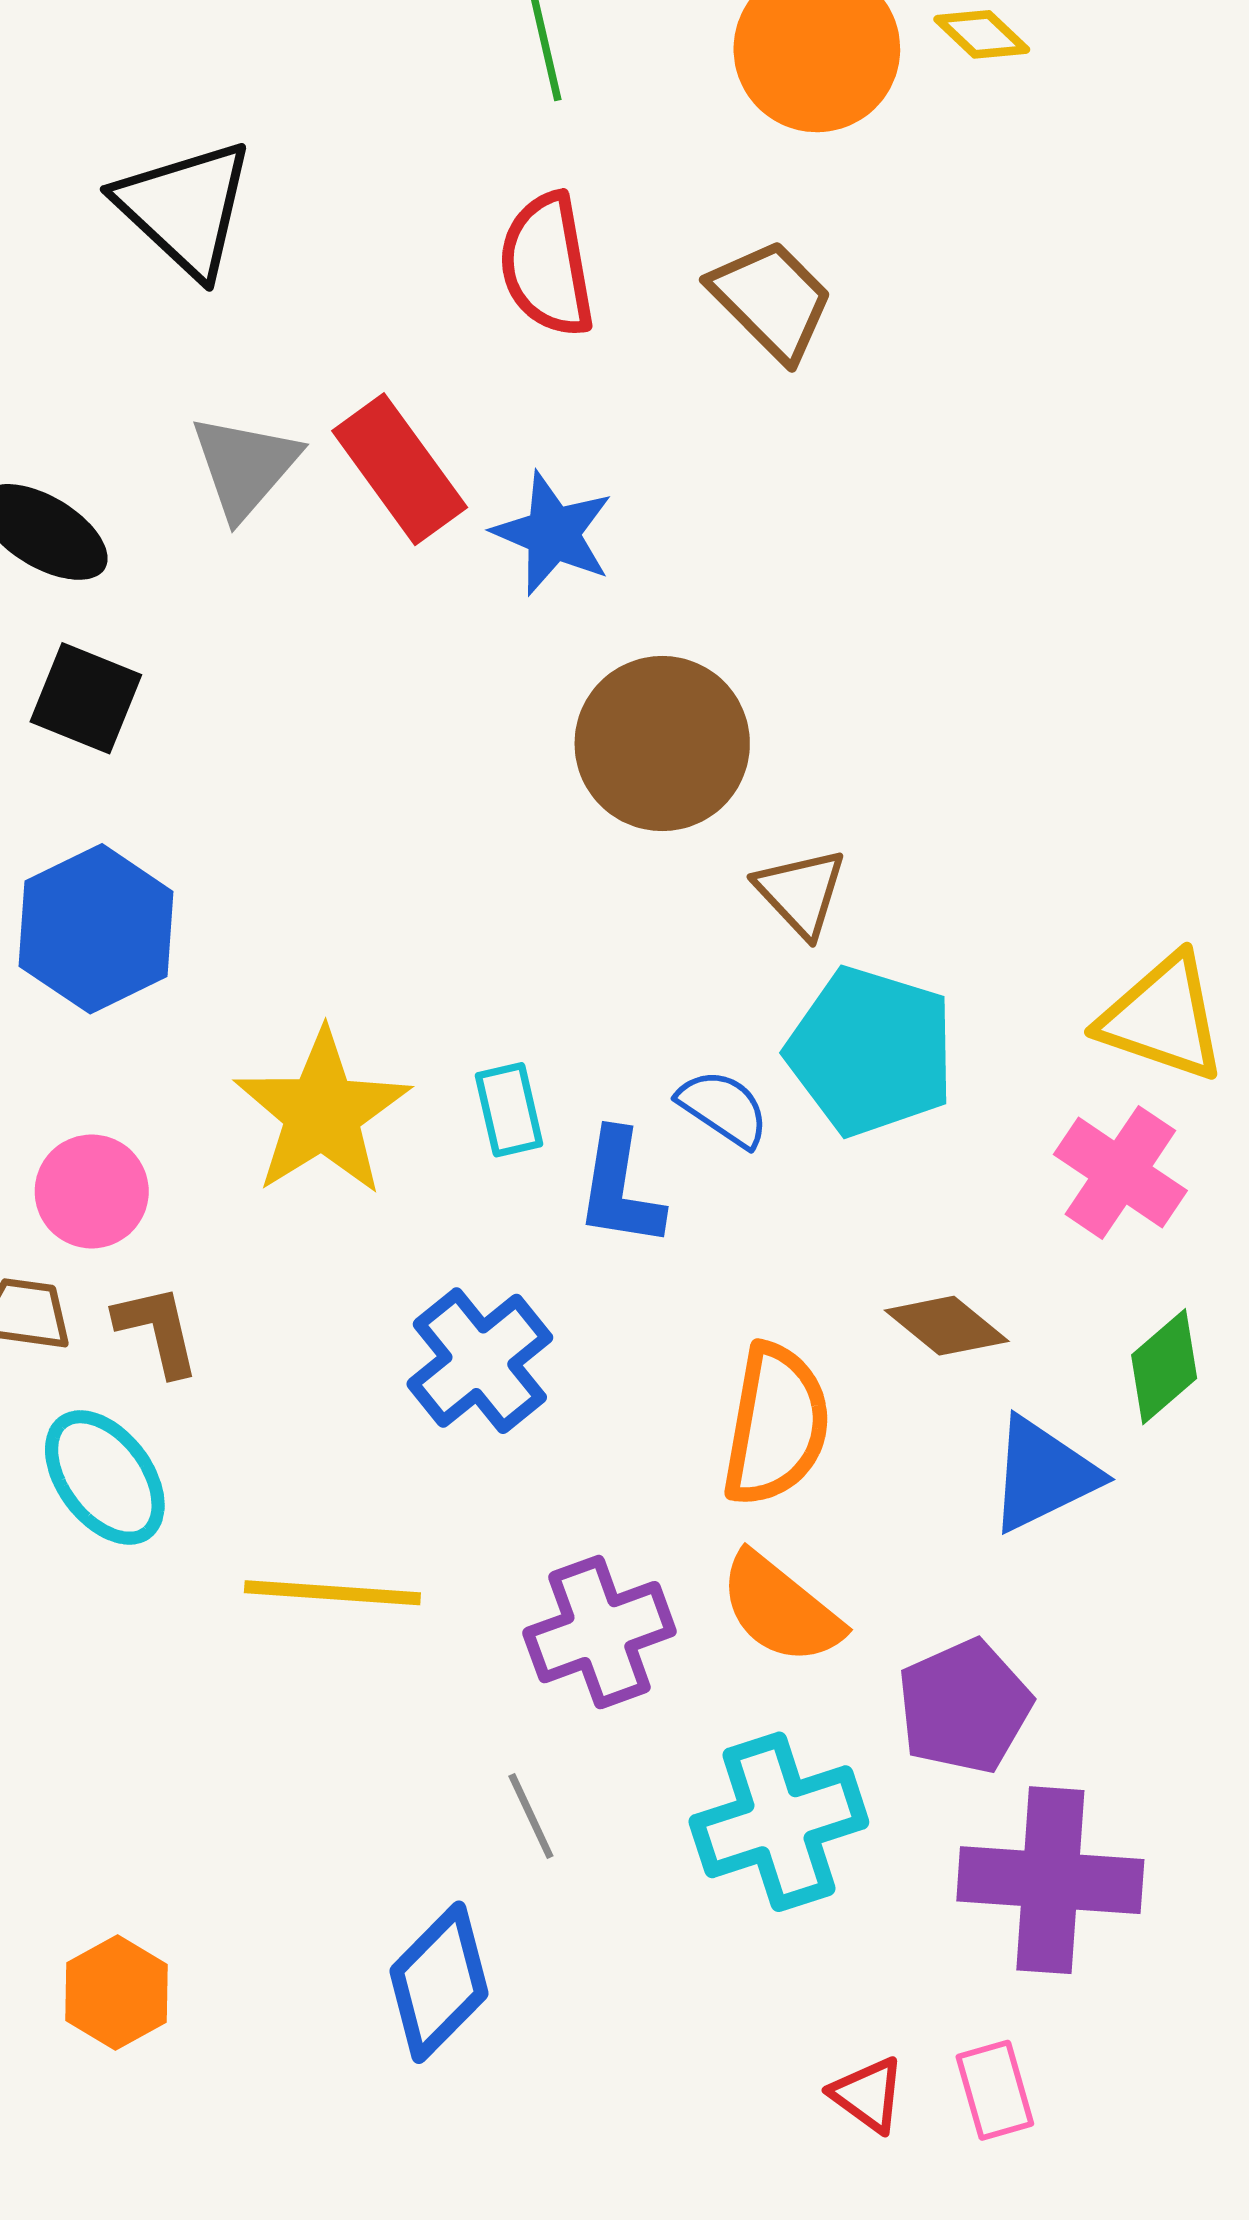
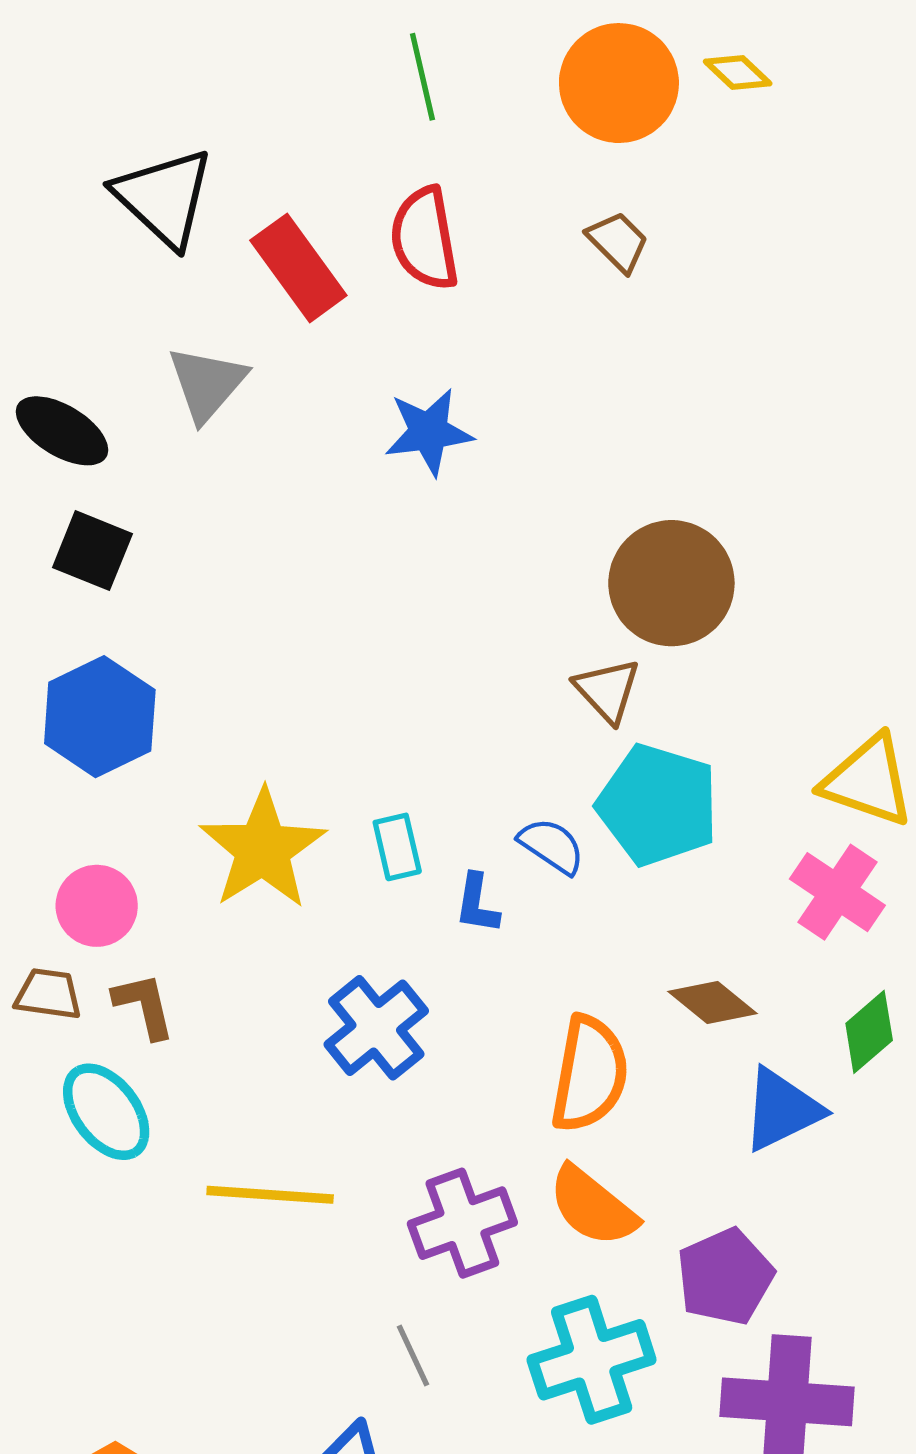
brown trapezoid: (772, 300) -> (618, 242), moved, size x0.7
red rectangle: (400, 469) -> (298, 268), moved
blue star: (553, 533) -> (429, 432), turned -30
brown circle: (662, 744) -> (671, 583), moved
blue L-shape: (620, 1189) -> (477, 904), size x0.7

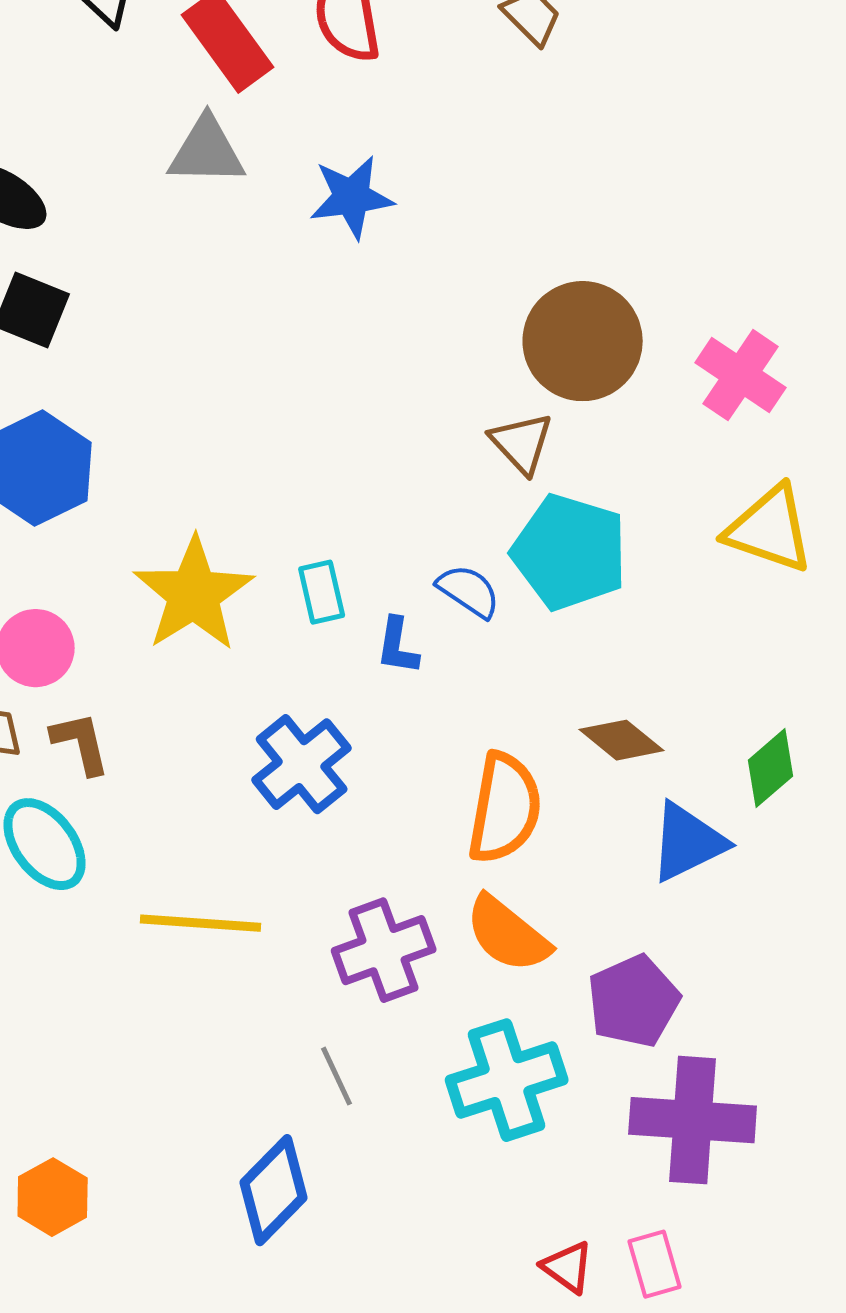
gray triangle: (207, 384) -> (207, 151), moved, turned 50
pink cross: (837, 892) -> (741, 375), moved

